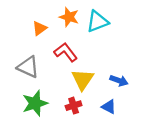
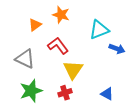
cyan triangle: (97, 22) -> (99, 30), moved
blue arrow: (119, 81) -> (117, 49), moved
blue triangle: (109, 107) -> (107, 94), moved

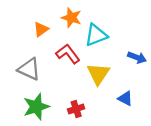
cyan triangle: (99, 30) -> (96, 35), moved
yellow triangle: (73, 70) -> (98, 74), moved
blue triangle: (107, 94) -> (125, 98), moved

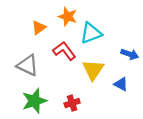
blue triangle: (125, 98) -> (121, 84), moved

